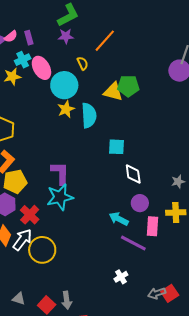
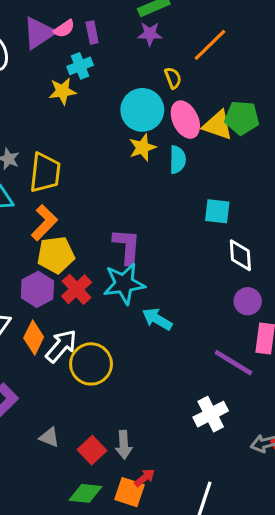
pink ellipse: (41, 68) -> (185, 120), moved
cyan semicircle: (89, 115) -> (177, 160), size x0.7
red cross: (30, 215) -> (77, 289), moved
cyan arrow: (119, 219) -> (157, 319), moved
white cross: (121, 277) -> (211, 414), size x1.5

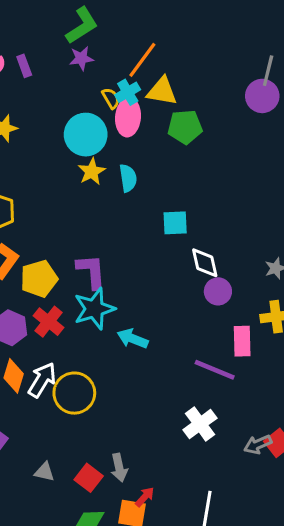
cyan cross: (80, 66) -> (128, 92), moved
pink ellipse: (185, 120) -> (128, 117), moved, turned 39
yellow triangle: (218, 125) -> (162, 91), moved
yellow pentagon: (56, 255) -> (39, 279), moved
purple circle: (248, 301) -> (218, 291), moved

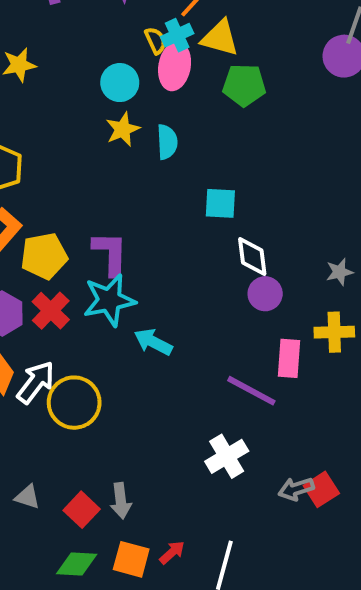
cyan circle: (86, 135) -> (120, 83), size x0.7
red arrow: (145, 497) -> (172, 552), moved

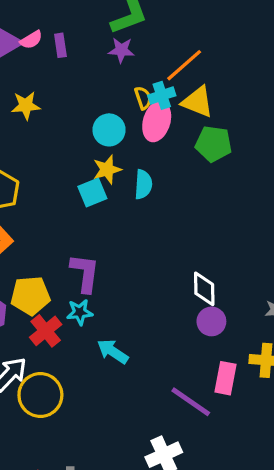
cyan square: (220, 203) -> (92, 193), moved, turned -32
yellow pentagon: (44, 256) -> (30, 296), moved
cyan star: (109, 300) -> (80, 312), size x0.6
red cross: (51, 311) -> (46, 331), moved

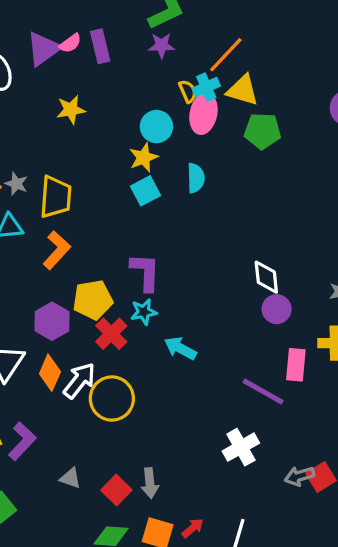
purple rectangle: (60, 45) -> (100, 46), size x1.4
yellow star: (107, 170) -> (144, 158), moved

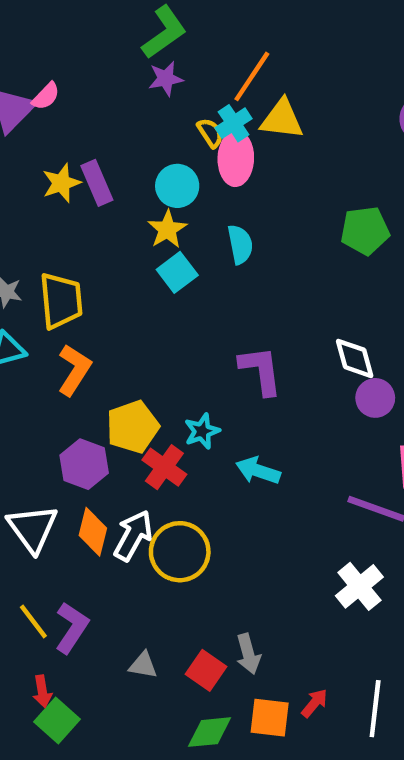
purple rectangle: (100, 46) -> (97, 183), moved
green pentagon: (262, 131) -> (365, 231), moved
purple L-shape: (145, 272) -> (261, 370), moved

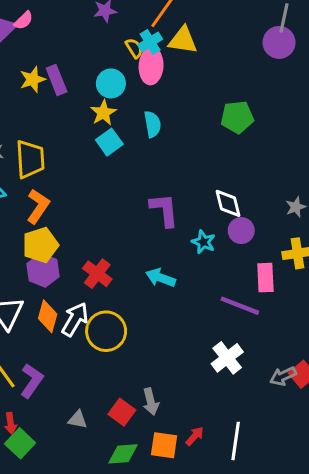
yellow pentagon: (133, 427) -> (40, 245), moved
cyan star: (202, 431) -> (203, 242), moved, turned -30
gray triangle: (143, 665) -> (78, 420), moved

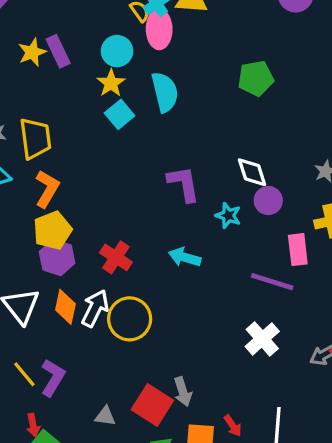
cyan semicircle: (152, 124) -> (165, 92), size x1.4
red square: (122, 412) -> (152, 405), size x1.4
red arrow: (195, 436) -> (233, 426), turned 108

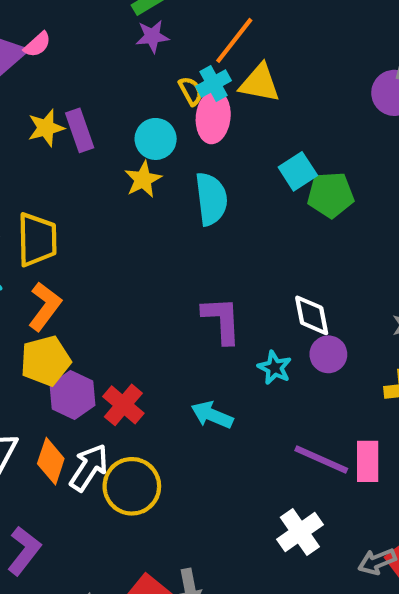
cyan square: (120, 114) -> (298, 171), moved
pink rectangle: (298, 250) -> (368, 461), moved
purple hexagon: (57, 258) -> (73, 395), moved

